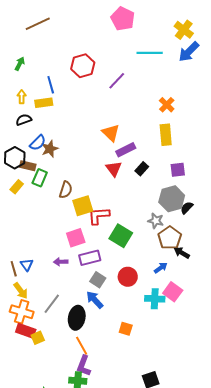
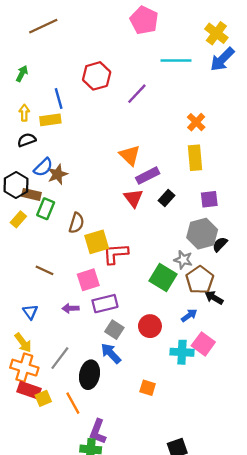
green square: (121, 236) -> (163, 277), moved
brown line: (14, 269) -> (44, 270), moved, turned -49
orange line: (82, 346) -> (73, 403), moved

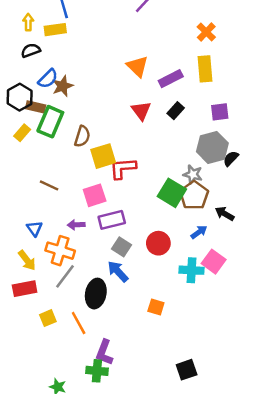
purple rectangle: (148, 176) -> (171, 79), moved
green rectangle: (46, 209) -> (50, 122), size x1.4
brown pentagon: (200, 280) -> (194, 195), moved
orange cross: (24, 368) -> (60, 251), moved
red rectangle: (29, 390) -> (25, 289), moved, turned -30

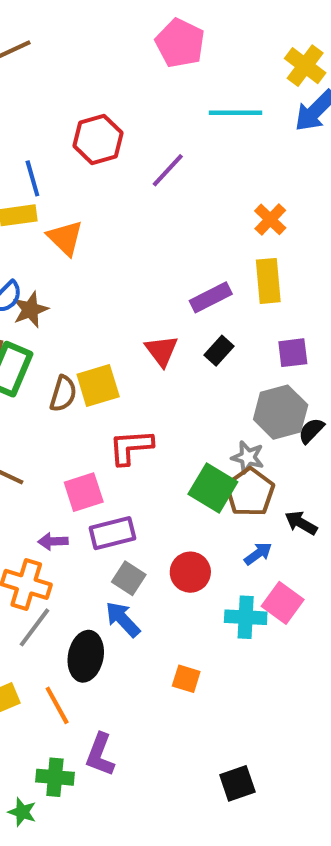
orange triangle: (138, 66) -> (65, 238), moved
yellow square: (103, 156) -> (98, 386), moved
green cross: (97, 371) -> (55, 777), moved

